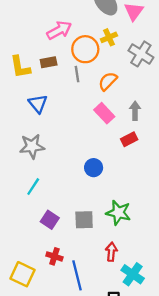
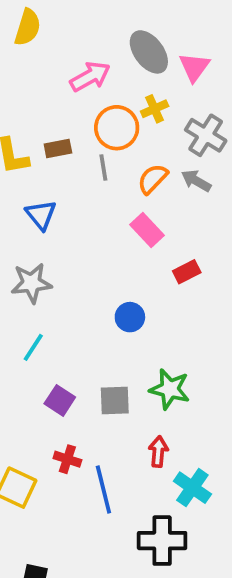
pink arrow: (59, 30) -> (90, 77), moved
gray arrow: (135, 111) -> (196, 181), moved, turned -60

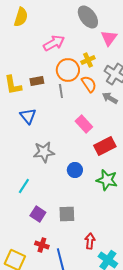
gray ellipse: (149, 52) -> (88, 17), moved
orange semicircle: (153, 179) -> (89, 84), moved, turned 102
red rectangle: (187, 272) -> (105, 146), size x1.5
gray star: (31, 283) -> (44, 152), moved
green star: (170, 389) -> (107, 180), moved

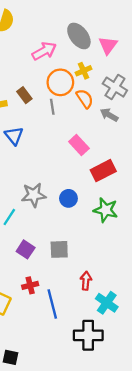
gray ellipse: (88, 17) -> (79, 36), moved
brown rectangle: (37, 81) -> (24, 95), turned 64
gray star: (44, 152) -> (34, 195), moved
red cross: (42, 245) -> (30, 285), turned -32

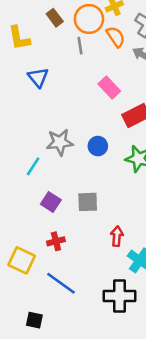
brown rectangle: (24, 95) -> (55, 18), moved
blue line: (52, 304) -> (61, 283), moved, turned -40

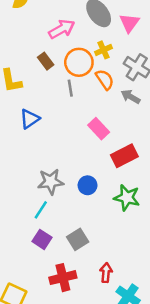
blue triangle: (38, 77) -> (30, 119), turned 35
cyan line: (33, 166) -> (41, 210), moved
gray square: (88, 202) -> (78, 239), turned -30
red cross: (56, 241) -> (63, 278), moved, size x1.5

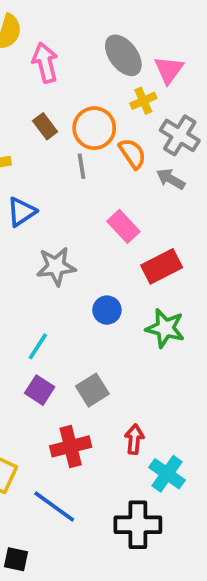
pink arrow: (62, 29) -> (45, 63), moved, turned -75
yellow cross: (103, 50) -> (143, 101), moved
gray star: (51, 182) -> (56, 266), moved

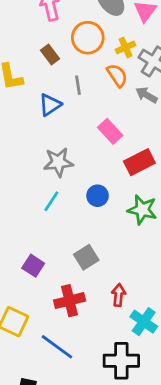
yellow cross: (143, 101) -> (125, 47), moved
orange circle: (94, 128) -> (88, 38), moved
blue triangle: (21, 212) -> (50, 105), moved
cyan line: (38, 346) -> (51, 201), moved
purple square: (40, 390) -> (33, 266), moved

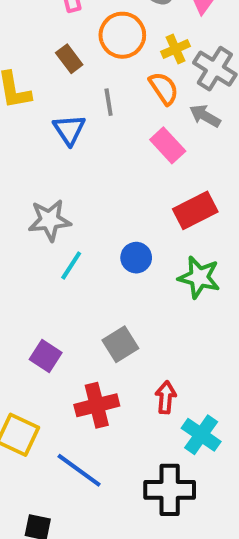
blue triangle: (50, 105) -> (69, 130), turned -30
pink rectangle: (110, 131) -> (168, 145), moved
gray star: (58, 162) -> (50, 220), moved

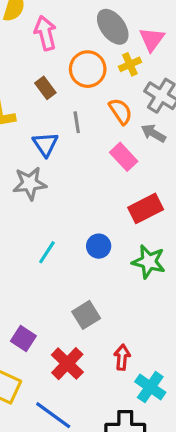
yellow cross: (176, 49) -> (130, 64), moved
gray star: (50, 220) -> (30, 183), moved
purple square: (46, 356) -> (23, 338), moved
red cross: (97, 405) -> (67, 364), turned -32

